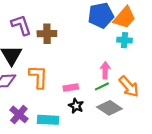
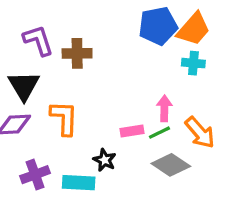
pink rectangle: (71, 88) -> (132, 131), moved
black star: (76, 106) -> (105, 160), moved
purple cross: (19, 114) -> (35, 175), turned 30

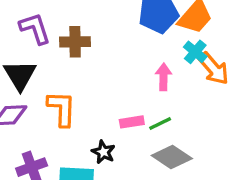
cyan cross: (193, 63) -> (195, 52), turned 35
pink arrow: (164, 108) -> (164, 77), moved
orange arrow: (200, 133) -> (214, 69), moved

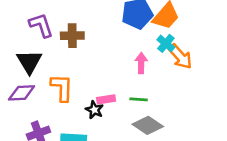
pink rectangle: (132, 122) -> (106, 99), moved
green line: (160, 124) -> (139, 99), turned 30
black star: (103, 152) -> (94, 110), moved

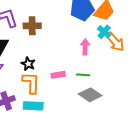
orange L-shape: (62, 88) -> (31, 83), moved
black star: (94, 110) -> (28, 64), moved

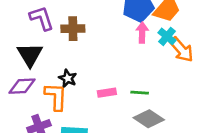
pink arrow: (85, 47) -> (142, 33), moved
orange L-shape: (31, 83) -> (56, 97), moved

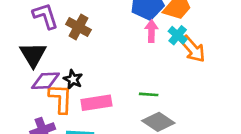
brown cross: (73, 29) -> (78, 27), turned 30
purple diamond: (22, 86) -> (45, 81), moved
pink rectangle: (107, 93) -> (96, 103), moved, size x1.5

